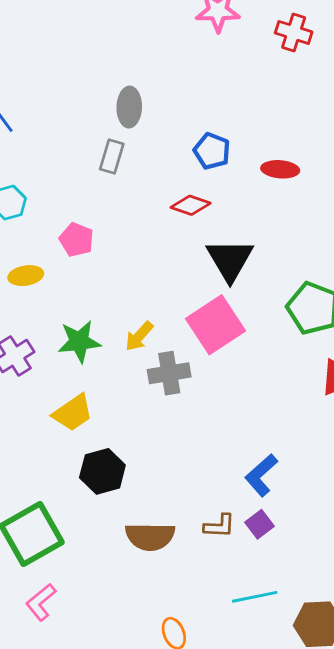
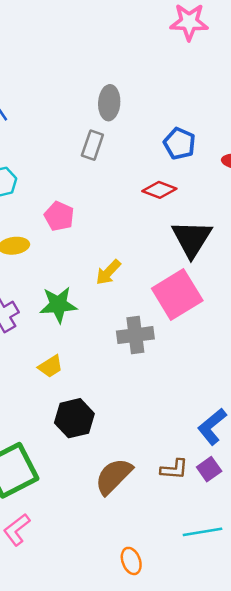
yellow arrow: (139, 336) -> (108, 272), moved
yellow trapezoid: (73, 413) -> (50, 366), size x0.7
brown semicircle: (150, 537) -> (114, 476), turned 132

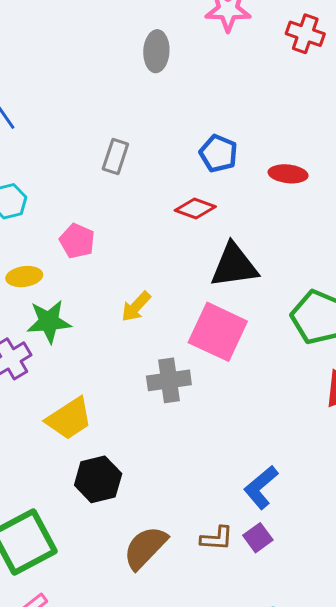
gray ellipse: (109, 103) -> (156, 51), moved
black triangle: (192, 239) -> (234, 266), turned 51
pink square: (177, 295) -> (218, 332), turned -33
green star: (58, 305) -> (49, 322), moved
yellow trapezoid: (50, 366) -> (69, 419), size x1.6

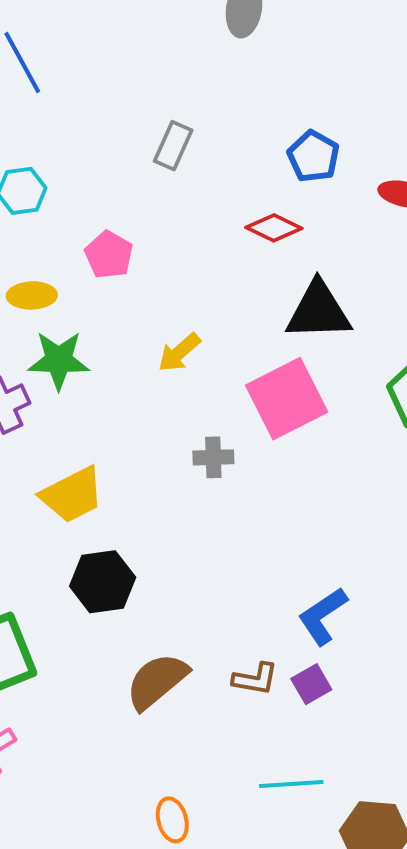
pink square: (218, 332) -> (287, 399), turned 32
gray cross: (169, 380) -> (213, 457), size x0.7

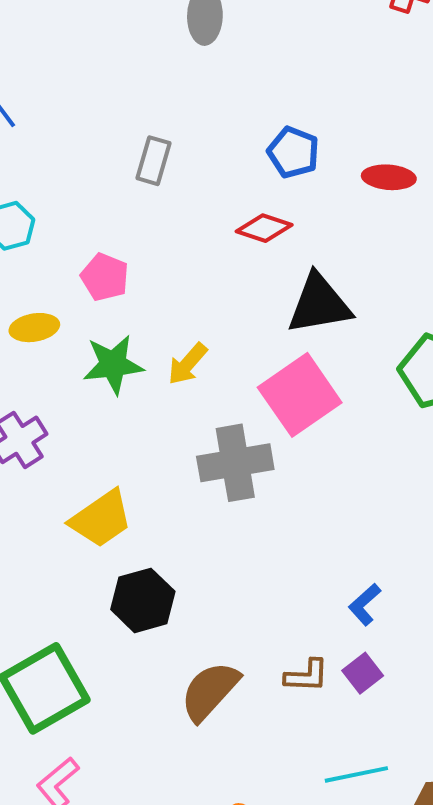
green star: (59, 360) -> (113, 365), moved
gray cross: (213, 457) -> (235, 463), size x1.8
blue L-shape: (323, 616) -> (365, 605), size x0.7

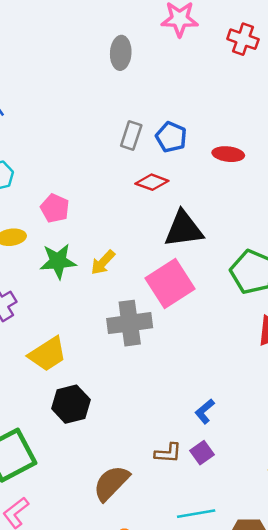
gray rectangle: (154, 161) -> (131, 135), moved
brown semicircle: (210, 691) -> (111, 483), moved

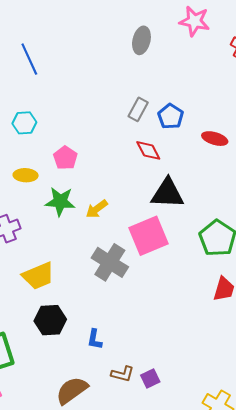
red diamond: (152, 182) -> (148, 150), turned 32
gray cross: (130, 323) -> (110, 262), turned 30
blue L-shape: (205, 411) -> (95, 339), moved, turned -50

